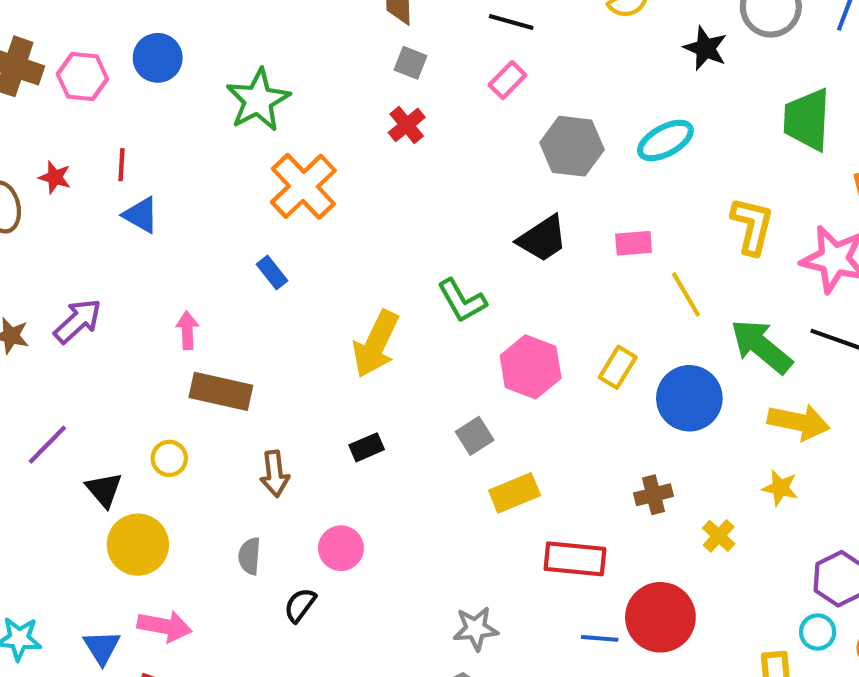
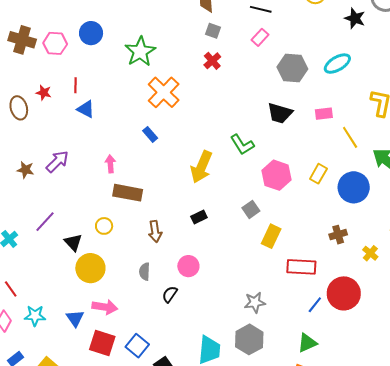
black trapezoid: (542, 239) -> (280, 113), turned 52
yellow rectangle: (515, 493) -> (271, 236), turned -40
blue line: (600, 638) -> (315, 305), turned -54

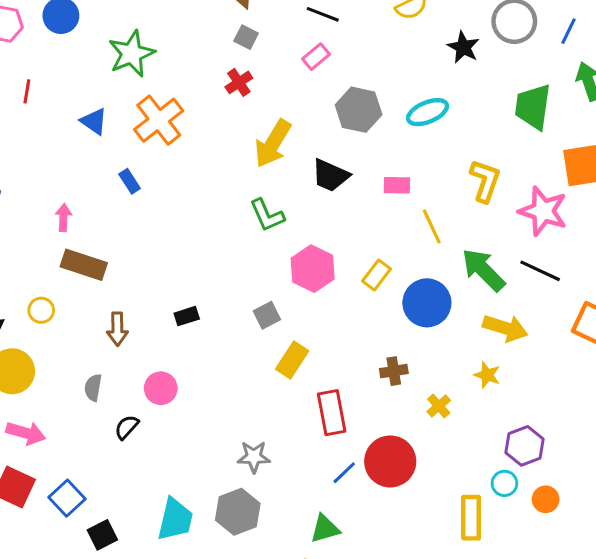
blue triangle: (86, 109) -> (94, 121), moved
yellow arrow: (201, 167) -> (273, 144), moved
red rectangle: (301, 267) -> (332, 413), turned 68

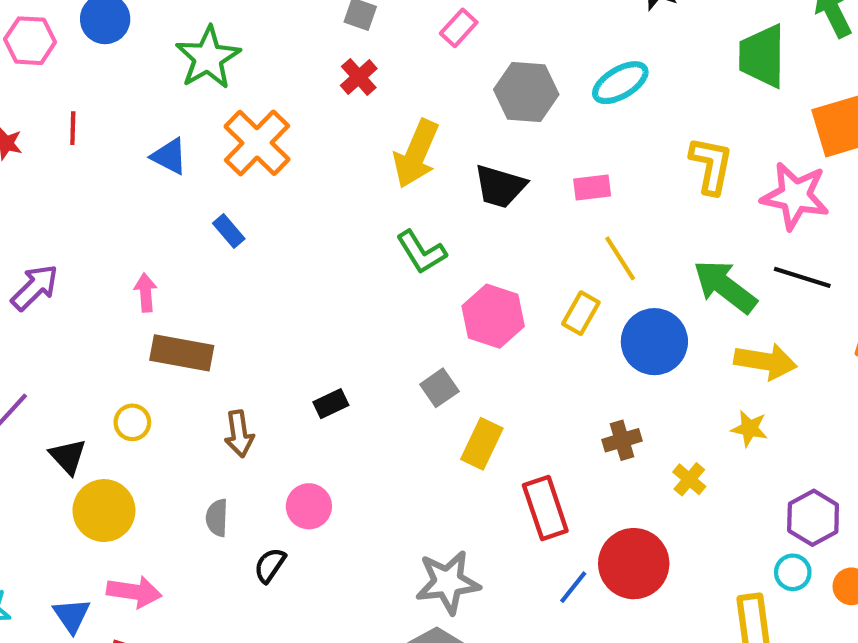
yellow line: (432, 227) -> (620, 258), moved
gray star: (254, 457) -> (448, 582), size x1.4

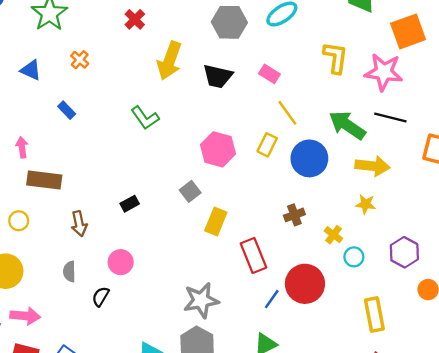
orange cross: (257, 143) -> (80, 60), size x0.5
pink rectangle: (592, 187) -> (269, 74), turned 42
green L-shape: (421, 252) -> (145, 118), moved
cyan circle: (793, 572) -> (354, 257), moved

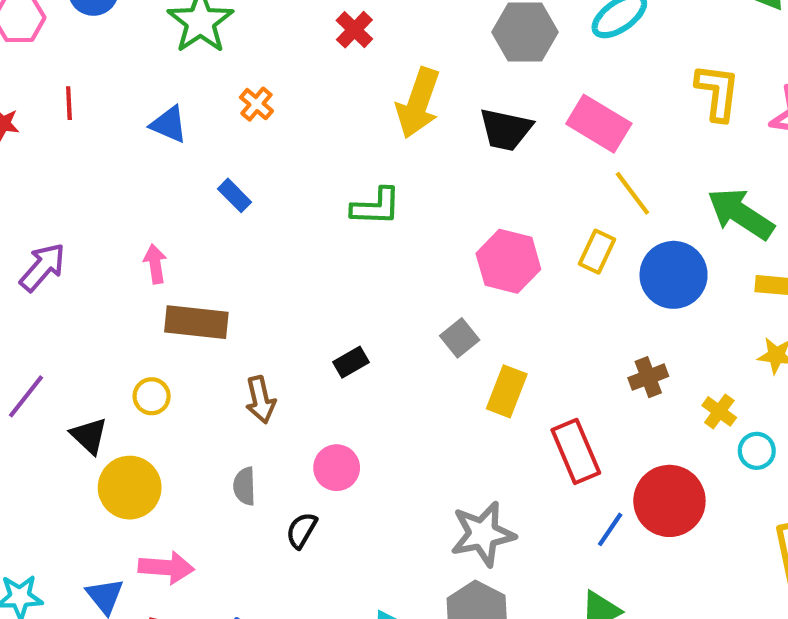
pink rectangle: (269, 74) -> (599, 124), size x1.6
green L-shape: (145, 118) -> (376, 207), turned -52

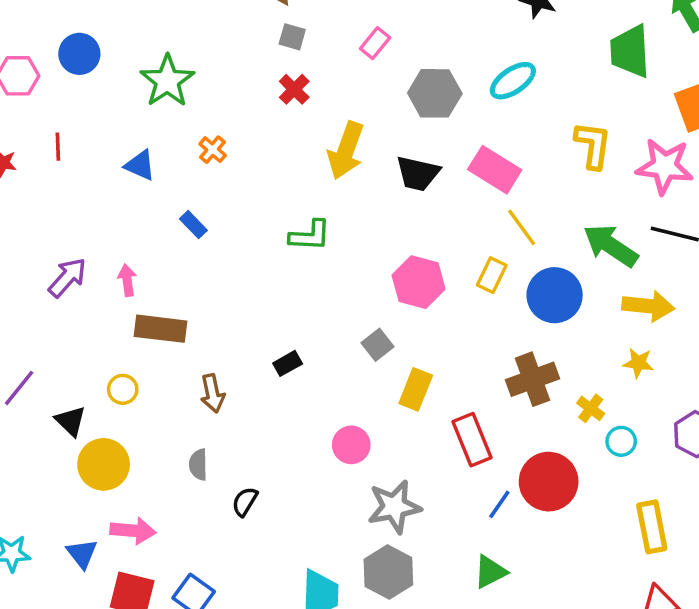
purple arrow: (43, 267) -> (67, 278), moved
brown cross: (648, 377) -> (532, 379), size x1.6
pink circle: (337, 468) -> (351, 445), moved

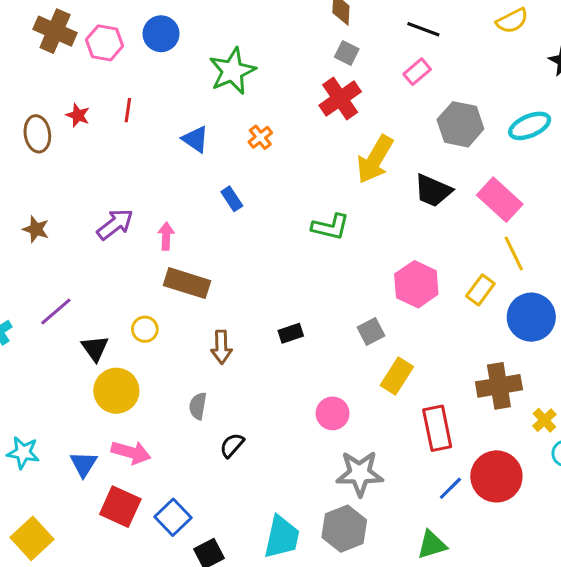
red cross: (294, 89) -> (340, 98), size x1.5

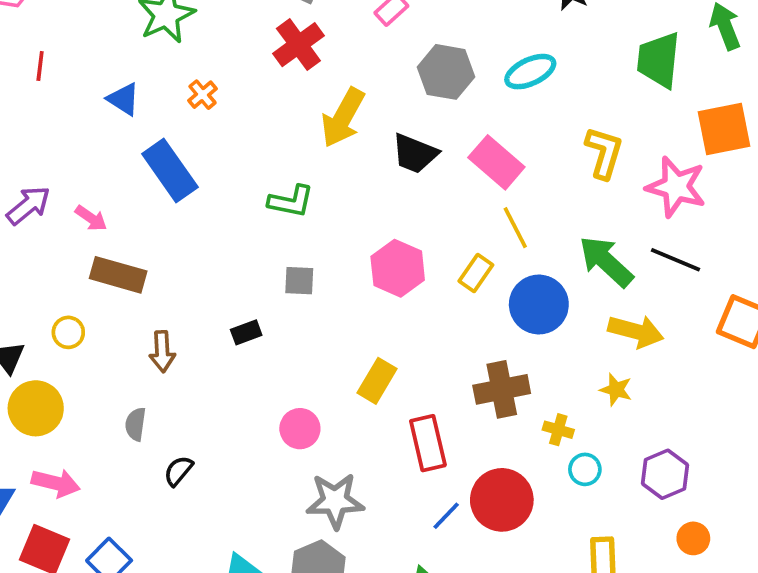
blue rectangle: (232, 199) -> (170, 171), size x2.0
pink arrow: (166, 236) -> (91, 218), turned 124
gray square: (371, 331) -> (299, 281), moved, turned 32
yellow cross: (544, 420) -> (558, 430), turned -30

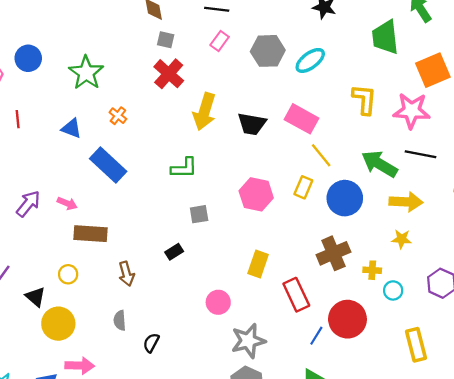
gray hexagon: (446, 72) -> (268, 51), moved

